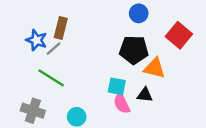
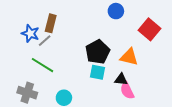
black pentagon: (134, 50) -> (98, 52), moved, turned -30
pink semicircle: (122, 103) -> (127, 91), moved

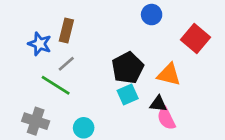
gray line: (45, 41) -> (66, 64), moved
cyan square: (98, 72) -> (128, 94), turned -35

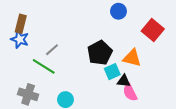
brown rectangle: (66, 31) -> (21, 24), moved
blue star: (40, 44) -> (20, 39), moved
cyan square: (128, 94) -> (112, 72), moved

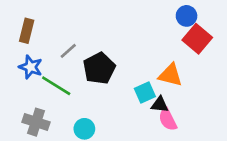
blue circle: (118, 11) -> (187, 16), moved
blue star: (20, 39) -> (31, 67), moved
gray line: (52, 50) -> (68, 51), moved
black pentagon: (100, 53) -> (99, 68), moved

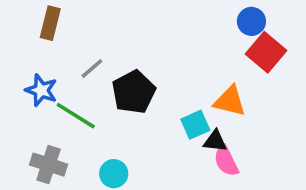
brown rectangle: (27, 31) -> (50, 23), moved

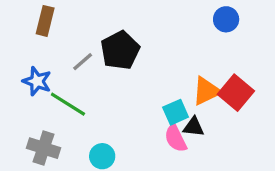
red square: (266, 52) -> (236, 93), moved
black pentagon: (134, 92) -> (120, 50), moved
orange triangle: (230, 101) -> (206, 91), turned -40
pink semicircle: (226, 161) -> (176, 138), moved

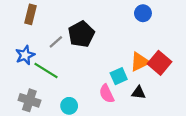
blue circle: (226, 19) -> (143, 13), moved
blue star: (37, 81) -> (25, 55), turned 30
black triangle: (193, 127) -> (139, 93), moved
pink semicircle: (176, 138) -> (107, 94), moved

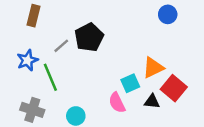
blue circle: (143, 13) -> (168, 14), moved
red square: (160, 63) -> (174, 88), moved
green line: (46, 71) -> (50, 77), turned 35

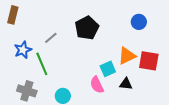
blue circle: (168, 14) -> (139, 22), moved
brown rectangle: (33, 16) -> (13, 15), moved
black pentagon: (89, 37) -> (87, 28), moved
red square: (174, 88) -> (149, 61), moved, turned -30

